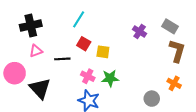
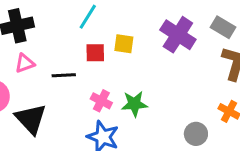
purple cross: (140, 32) -> (178, 35), size x1.6
red square: (84, 44) -> (95, 53), turned -32
yellow square: (103, 52) -> (124, 44), moved

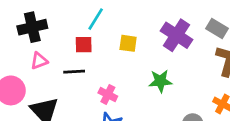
red square: (95, 53) -> (84, 45), moved
green star: (134, 104) -> (160, 81), moved

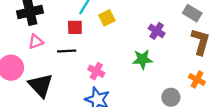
purple cross: (177, 35) -> (157, 31), moved, size x0.6
yellow square: (128, 43) -> (107, 18), moved, turned -35

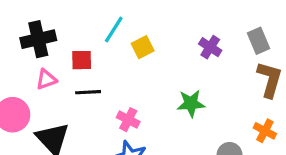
gray rectangle: (192, 13) -> (258, 41), turned 36
red square: (75, 27) -> (82, 60), moved
purple cross: (157, 31) -> (210, 47), moved

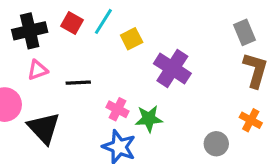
purple cross: (210, 47) -> (172, 68), moved, size x1.6
red square: (82, 60) -> (72, 23), moved, turned 30
green star: (191, 103) -> (149, 119), moved

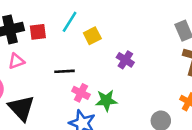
red square: (72, 23) -> (38, 32), moved, turned -36
purple cross: (172, 68) -> (125, 60), size x0.6
black line: (78, 83) -> (64, 71), moved

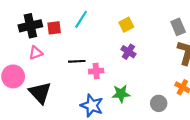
yellow square: (92, 36) -> (126, 25), moved
pink cross: (81, 93) -> (96, 71), moved, turned -32
green star: (106, 100) -> (121, 94), moved

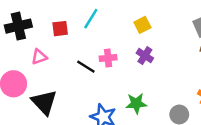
black cross: (30, 26) -> (18, 26), moved
black line: (77, 61) -> (86, 67), turned 35
pink cross: (96, 71) -> (108, 58), moved

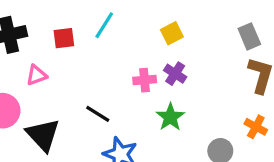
pink cross: (108, 58) -> (145, 80), moved
black line: (86, 67) -> (98, 114), moved
green star: (136, 103) -> (170, 117), moved, turned -30

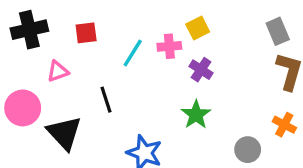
cyan line: (104, 25) -> (133, 53), moved
pink cross: (145, 80) -> (169, 46), moved
black line: (98, 114) -> (106, 100), moved, turned 40

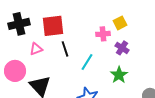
red square: (86, 33) -> (53, 26), size x1.6
cyan line: (133, 53) -> (87, 62), moved
black line: (106, 100) -> (65, 49), moved

